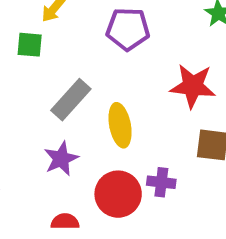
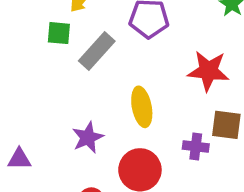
gray rectangle: (71, 100) -> (97, 51), moved
purple cross: (161, 182) -> (196, 146), moved

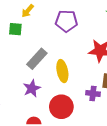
gray rectangle: (97, 51) -> (37, 59), moved

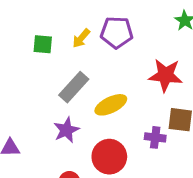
yellow arrow: (28, 11) -> (81, 38), moved
yellow ellipse: (62, 71) -> (111, 105), turned 75

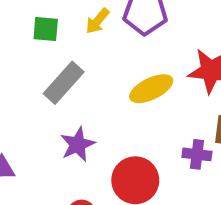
gray rectangle: (74, 87) -> (64, 83), moved
yellow ellipse: (111, 105) -> (151, 89), moved

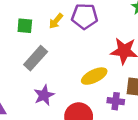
yellow ellipse: (151, 89) -> (94, 76), moved

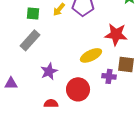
gray rectangle: (36, 58) -> (30, 40), moved

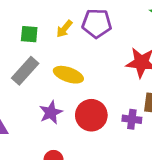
yellow ellipse: (91, 55) -> (68, 75), moved, turned 45
red circle: (78, 89) -> (91, 115), moved

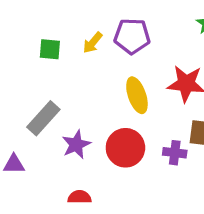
gray rectangle: (25, 71) -> (43, 118), moved
yellow ellipse: (68, 75) -> (137, 95), moved, turned 52

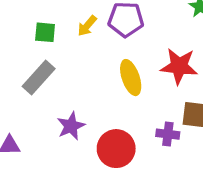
gray rectangle: (43, 118) -> (39, 78), moved
red circle: (125, 148) -> (116, 149), moved

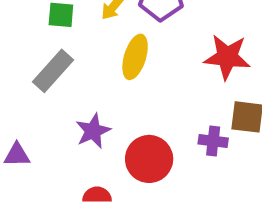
yellow ellipse: (131, 78) -> (135, 57), moved, turned 36

